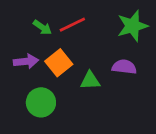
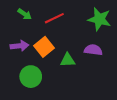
green star: (132, 26) -> (99, 19), turned 30
green arrow: (42, 27) -> (25, 14), moved

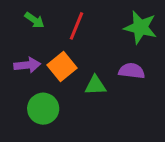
red line: (54, 18) -> (77, 26), turned -42

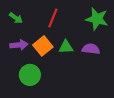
green arrow: (34, 20) -> (16, 18), moved
green triangle: (95, 85) -> (66, 47), moved

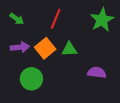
green star: (97, 19) -> (102, 20), turned 30
purple semicircle: (91, 49) -> (97, 72), moved

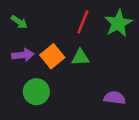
red line: (56, 19) -> (83, 22), moved
purple semicircle: (97, 72) -> (115, 98), moved

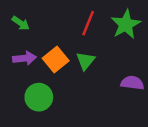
green triangle: (80, 57) -> (86, 61), turned -48
purple semicircle: (115, 98) -> (132, 83), moved

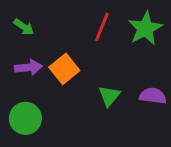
green triangle: (86, 61) -> (109, 96), moved
green circle: (39, 97) -> (25, 118), moved

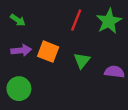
orange square: (64, 69) -> (48, 52), turned -30
green triangle: (109, 96) -> (82, 61), moved

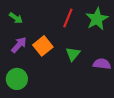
purple arrow: (21, 50) -> (19, 45), turned -42
orange square: (48, 52) -> (43, 46), turned 30

